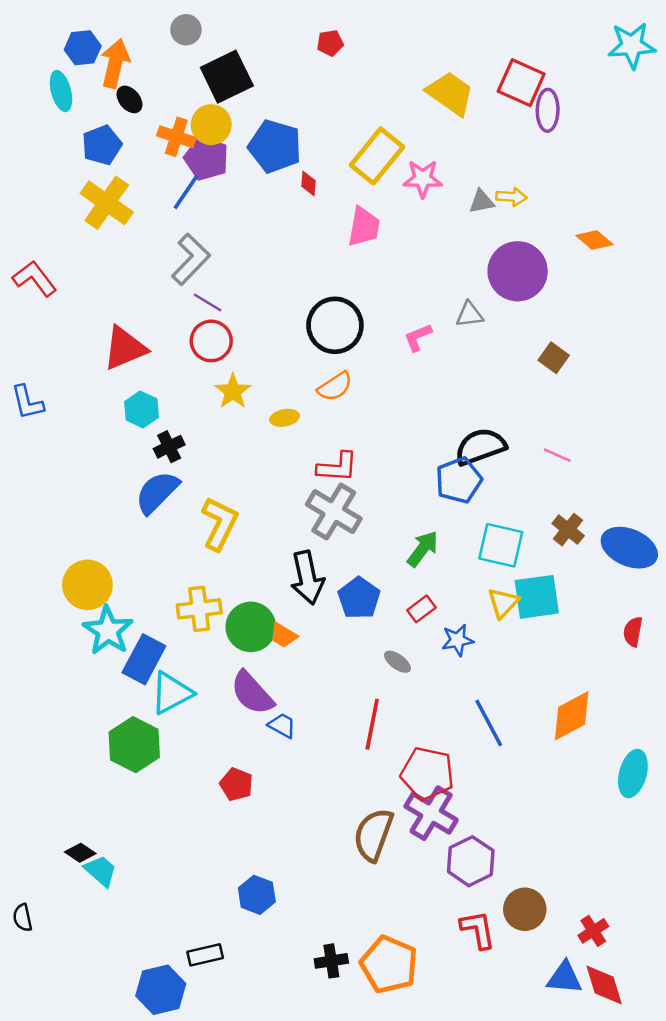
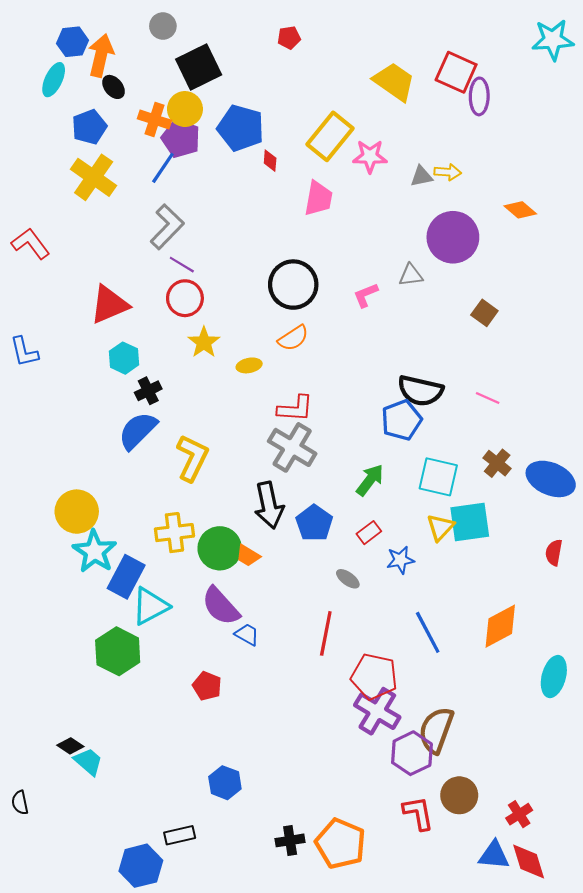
cyan ellipse: (61, 91) -> (54, 80), turned 40
black semicircle: (480, 447) -> (420, 391), turned -147
brown semicircle: (373, 835) -> (436, 730), moved

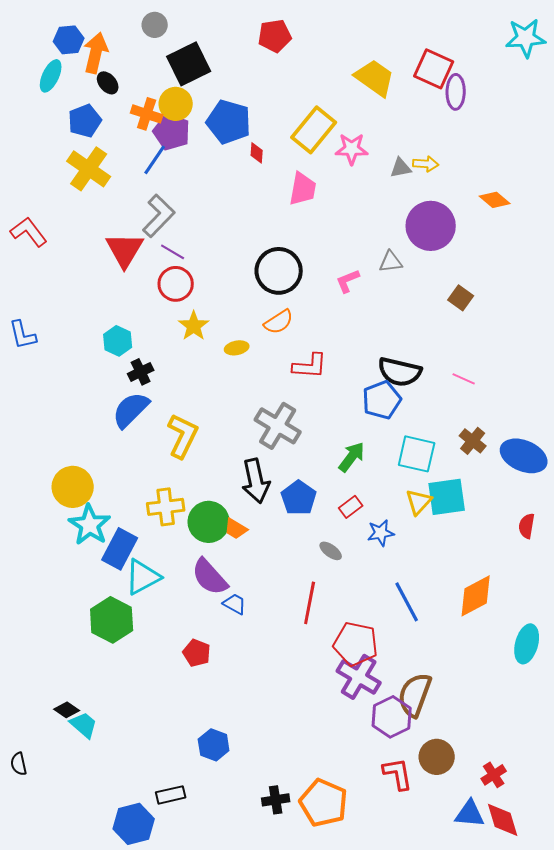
red pentagon: (289, 38) -> (275, 36), size x1.5
red triangle: (109, 305) -> (125, 250), moved, turned -36
red L-shape: (295, 409) -> (310, 366), moved

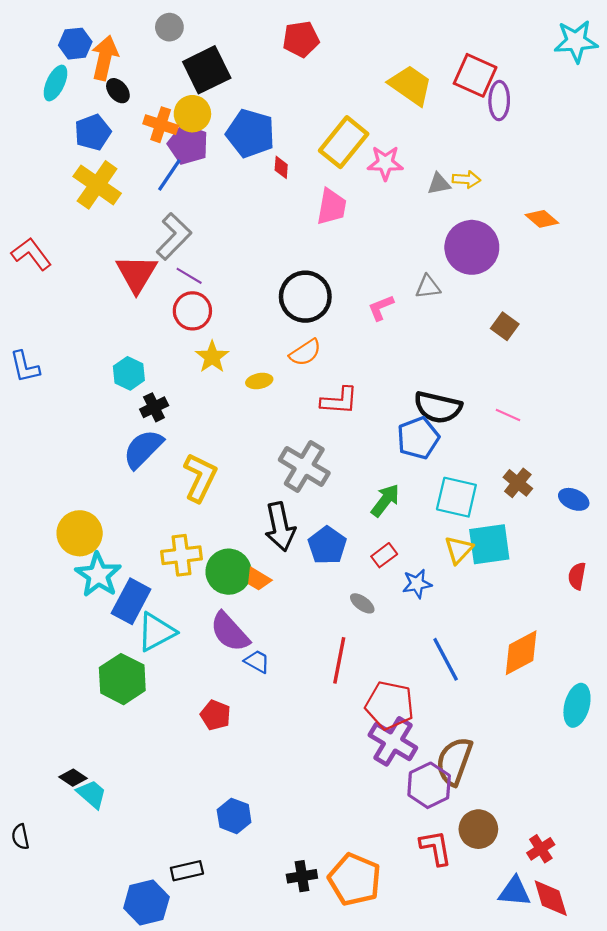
blue ellipse: (524, 456) -> (574, 499), size x0.6

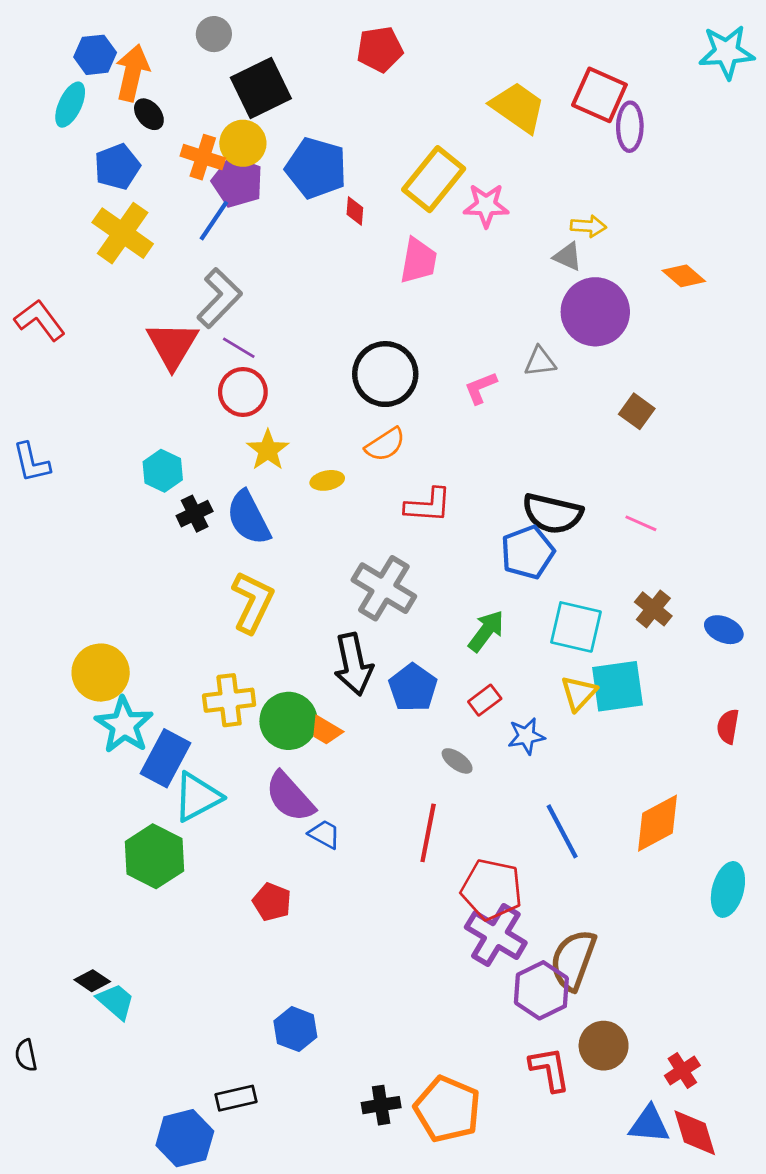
gray triangle: (439, 184) -> (568, 257), moved, turned 35
blue semicircle: (143, 449) -> (248, 518), moved, turned -72

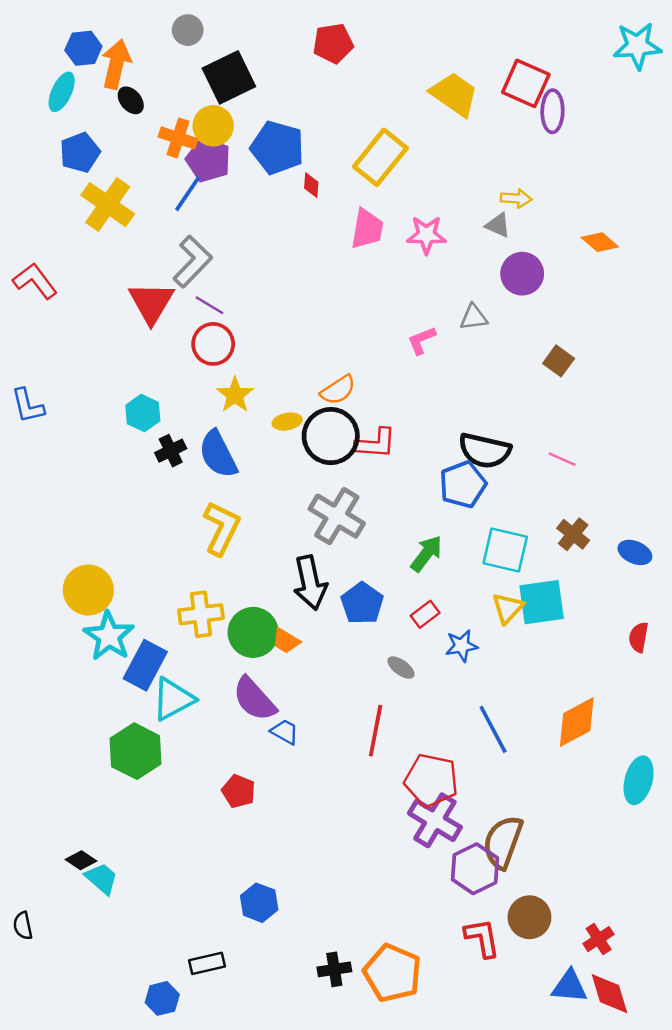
blue pentagon: (117, 167) -> (80, 152), moved
pink star: (486, 205) -> (426, 235), moved
purple circle: (595, 312) -> (522, 274), size x0.7
black circle: (385, 374) -> (331, 436), moved
blue hexagon: (185, 1138) -> (162, 998), size x0.7

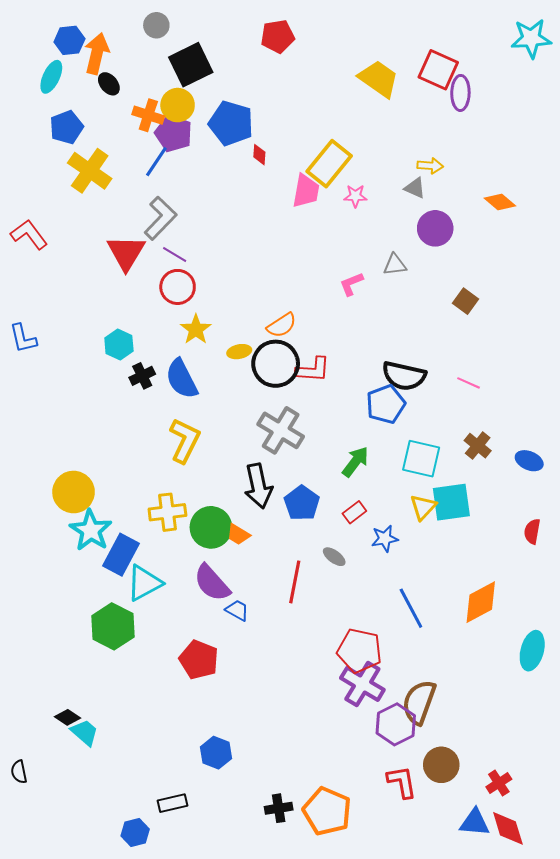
yellow rectangle: (380, 157) -> (329, 164), moved
pink star: (426, 235) -> (355, 196), size x0.7
red line: (376, 731) -> (295, 582), moved
red pentagon: (239, 791) -> (199, 660), size x1.4

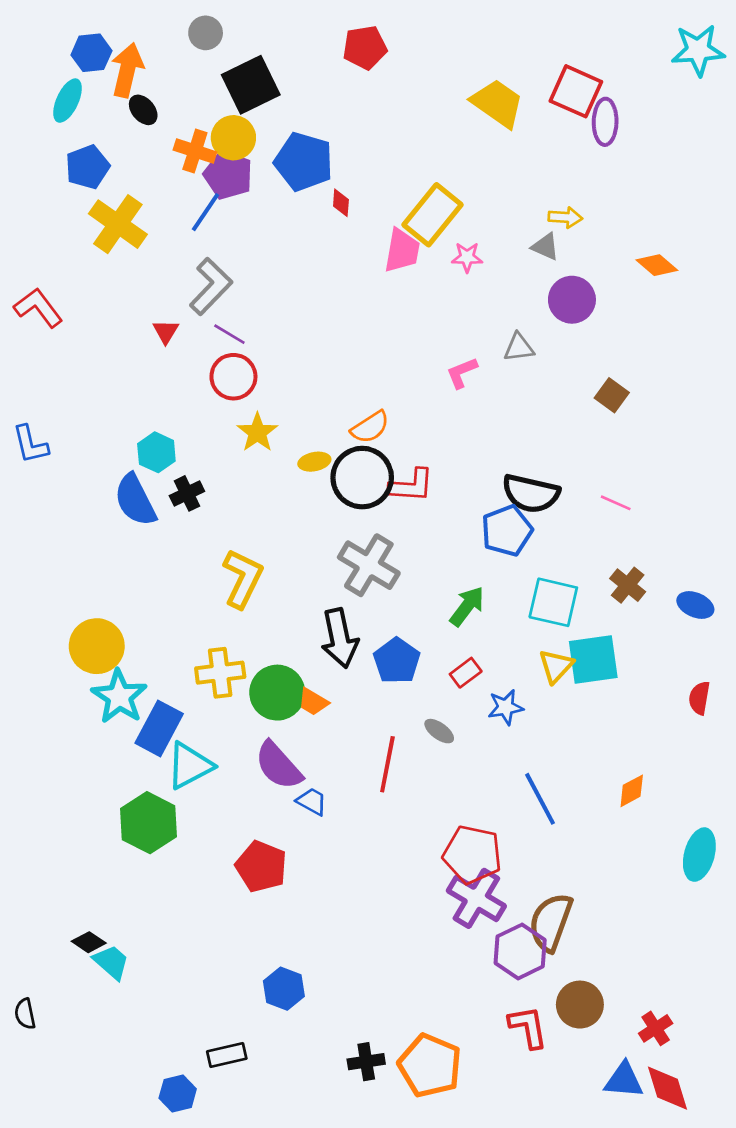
red triangle: (126, 253) -> (166, 332), size x0.5
blue semicircle: (182, 379) -> (135, 500), moved
orange diamond: (481, 602) -> (632, 791), size x0.6

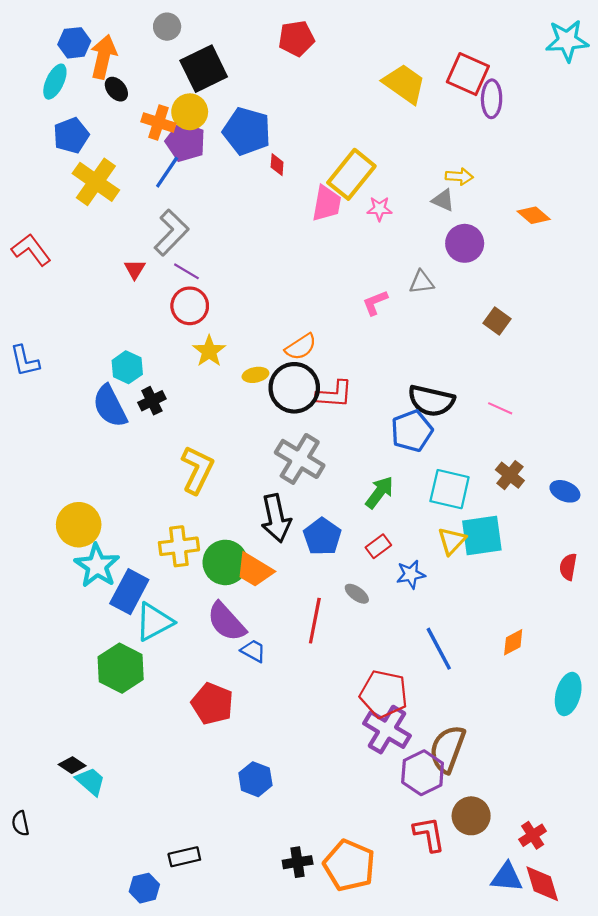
orange trapezoid: (313, 702) -> (254, 570), size x1.5
blue hexagon: (284, 989) -> (255, 779), moved

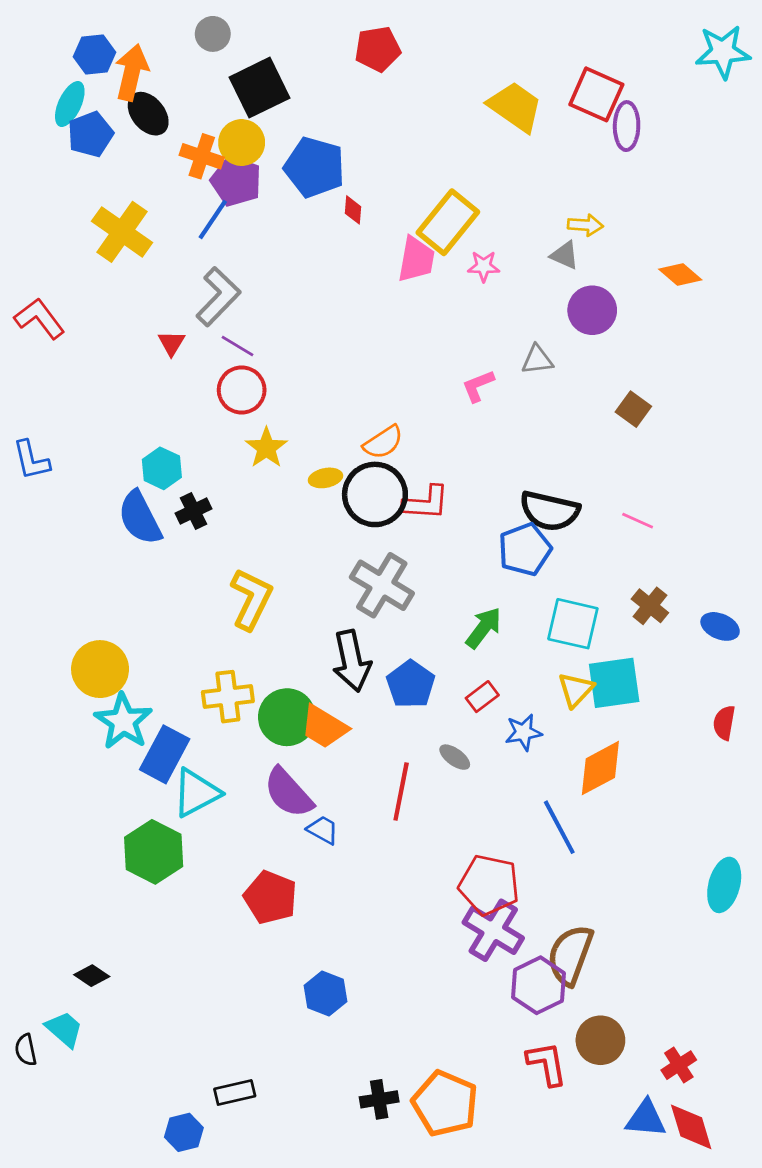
black ellipse: (116, 89) -> (148, 114), size x1.4
blue pentagon: (71, 135) -> (90, 134), moved
orange diamond: (513, 642) -> (600, 768), moved, size x1.6
cyan trapezoid: (90, 781) -> (64, 1029), moved

